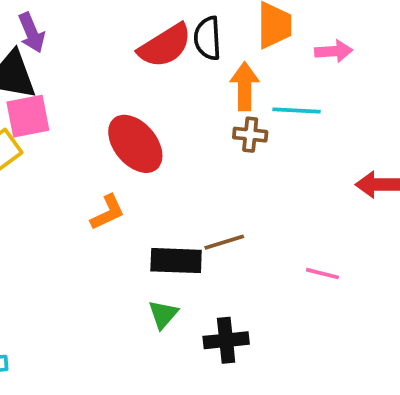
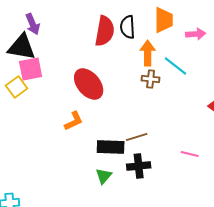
red semicircle: (165, 46) -> (105, 31), turned -48
cyan line: (297, 110) -> (176, 66), turned 35
black cross: (226, 340) -> (139, 166), moved

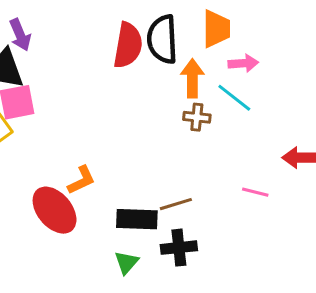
black semicircle: (128, 27) -> (162, 39), size x1.4
pink arrow: (196, 34) -> (243, 63), moved
red ellipse: (89, 84) -> (55, 210), moved
pink line: (190, 154) -> (255, 192), moved

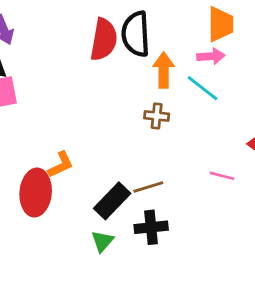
orange trapezoid: (216, 29) -> (221, 24), moved
brown cross: (197, 117) -> (157, 116), moved
red ellipse: (55, 210) -> (36, 193), turned 45
black rectangle: (137, 219) -> (112, 201), turned -48

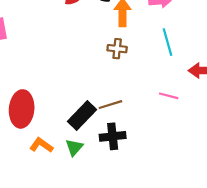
cyan line: (203, 88) -> (167, 42), moved, turned 36
orange L-shape: (61, 165) -> (41, 145), moved, turned -120

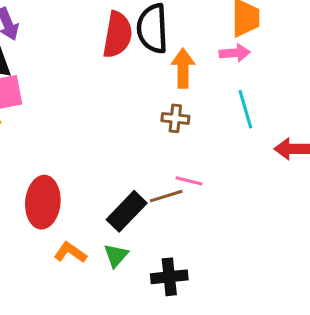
pink line: (169, 96) -> (189, 181), moved
black cross: (113, 136) -> (169, 277), moved

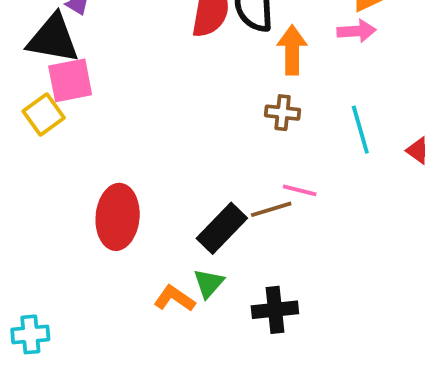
cyan line: (245, 109) -> (360, 130), moved
orange L-shape: (70, 252) -> (174, 298), moved

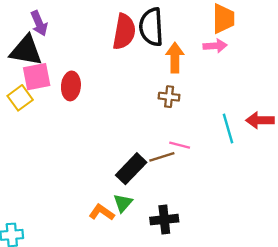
cyan line: (360, 130) -> (228, 129), moved
red ellipse: (118, 217) -> (71, 86), moved, size x0.7

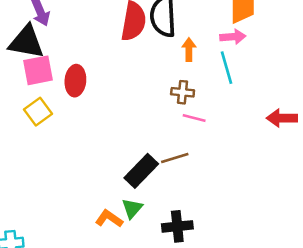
orange arrow: (175, 58) -> (189, 50), size x0.7
yellow square: (20, 98) -> (38, 112), moved
cyan line: (228, 129) -> (226, 68), moved
pink line: (180, 145) -> (194, 118), moved

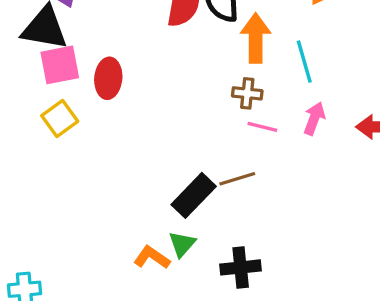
pink arrow: (233, 37) -> (314, 118), moved, turned -65
orange arrow: (189, 50) -> (256, 38), size x1.6

